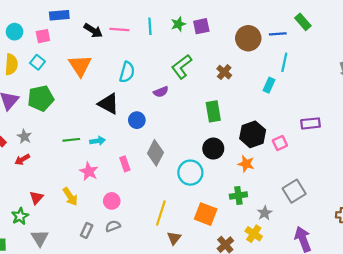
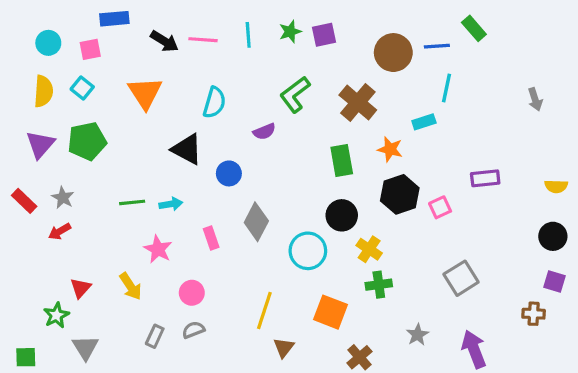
brown cross: (224, 72) -> (358, 103), size x1.6
cyan rectangle: (269, 85) -> (424, 122), turned 48
orange star: (246, 164) -> (390, 149), moved
gray star: (265, 213) -> (417, 335), moved
yellow cross: (254, 234) -> (369, 249), moved

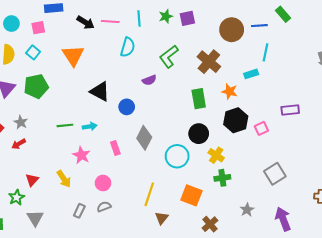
cyan semicircle: (214, 103) -> (128, 47), moved

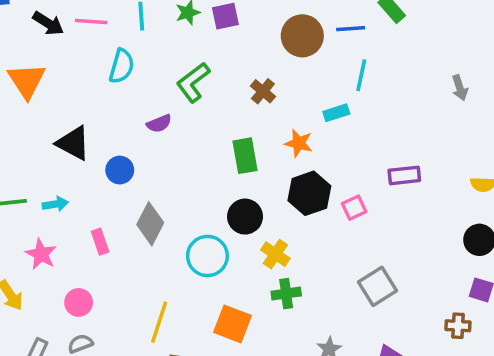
brown cross: (209, 62) -> (263, 91), size x0.6

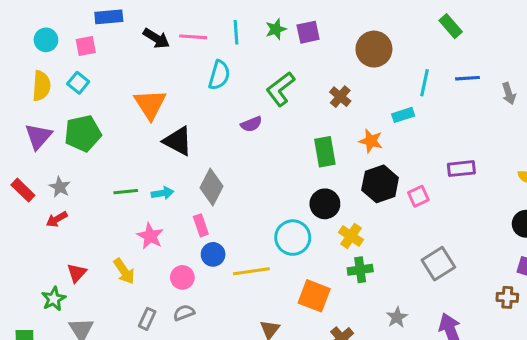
blue line: (351, 29) -> (467, 78), moved
orange triangle: (27, 81) -> (150, 104), moved
blue circle: (120, 170) -> (213, 254), moved
gray diamond: (150, 224) -> (211, 187), moved
yellow line: (159, 322) -> (251, 271), moved, turned 64

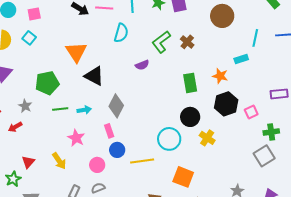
brown cross: (340, 97) -> (187, 42), moved
green pentagon: (83, 133) -> (47, 83), moved
gray star: (60, 187) -> (25, 106), moved
green cross: (360, 270) -> (271, 132), moved

